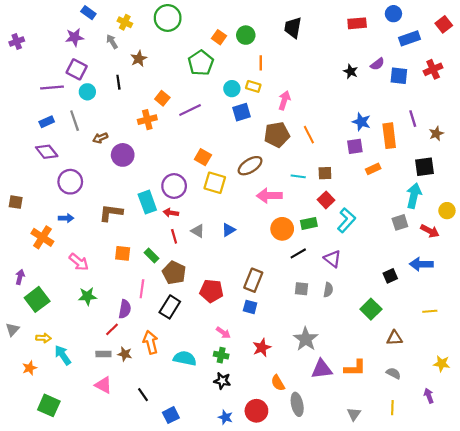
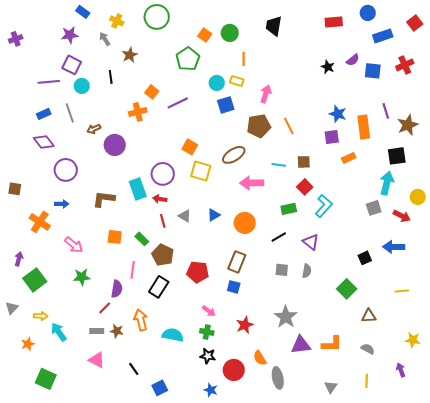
brown star: (436, 134) -> (408, 125), size x1.5
orange circle: (282, 229) -> (245, 223), moved
red circle: (256, 411) -> (234, 370), moved

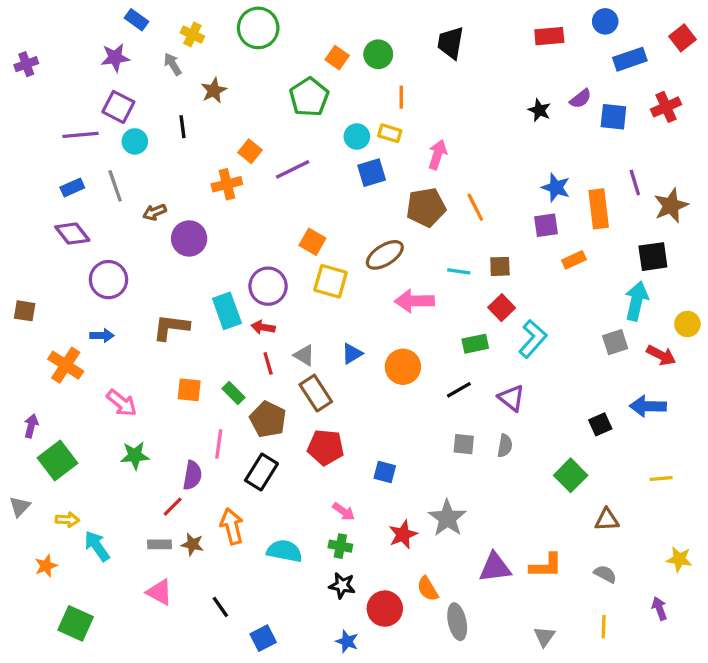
brown rectangle: (237, 262) -> (316, 393), moved, turned -55
gray star: (286, 317) -> (447, 518), moved

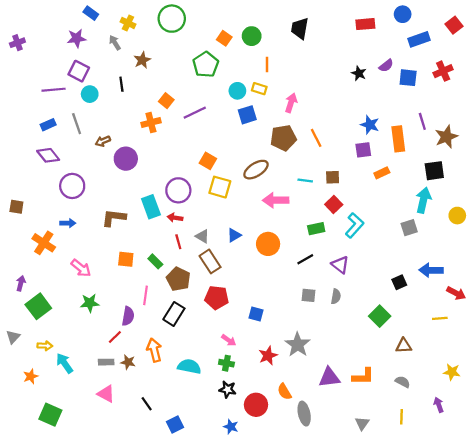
red arrow: (661, 355) -> (456, 293), moved

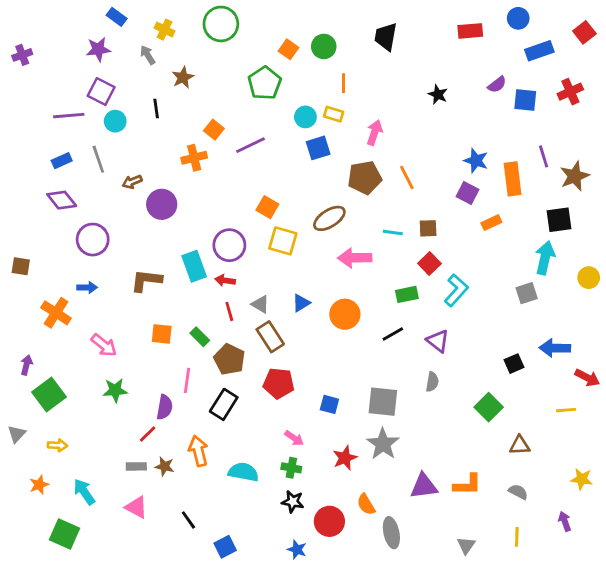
black star: (359, 73) -> (438, 94), moved
purple square: (363, 150) -> (467, 193), turned 35
gray square: (309, 295) -> (383, 402), moved, size x1.6
cyan arrow: (65, 363) -> (84, 492), moved

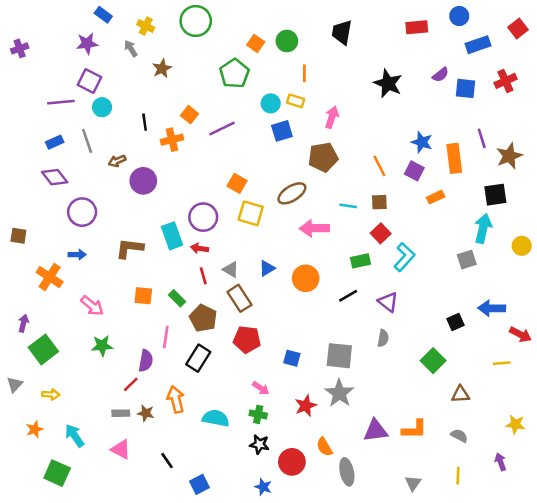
black star: (438, 94) -> (388, 83), size x1.6
black line: (156, 108) -> (145, 122), moved
orange line: (407, 178) -> (379, 166), moved

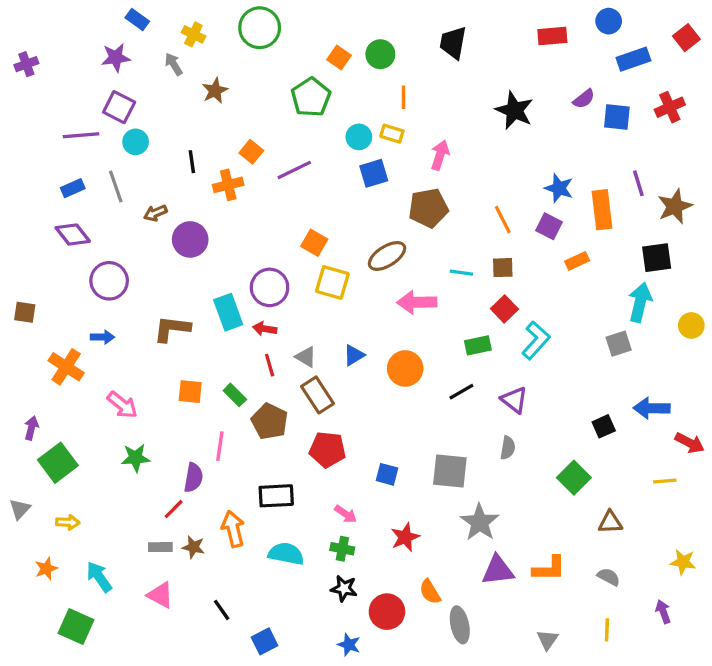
black rectangle: (198, 358) -> (276, 496), moved, turned 55
gray star: (339, 393) -> (480, 522), moved

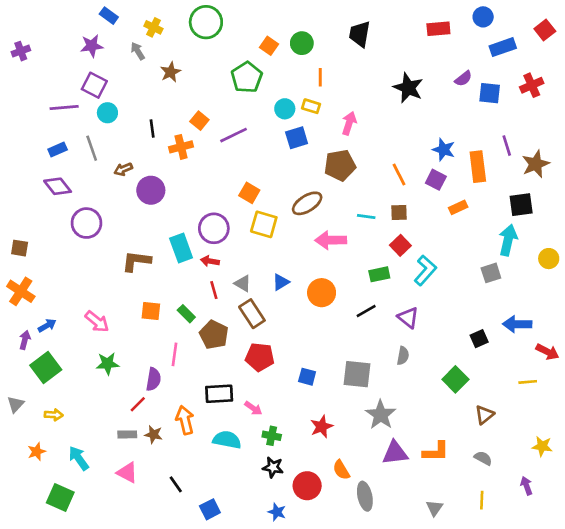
blue arrow: (102, 337) -> (47, 325), moved, turned -30
orange cross: (66, 367) -> (21, 291), moved
pink arrow: (346, 514) -> (253, 408), moved
brown triangle: (610, 522) -> (484, 415), turned -36

